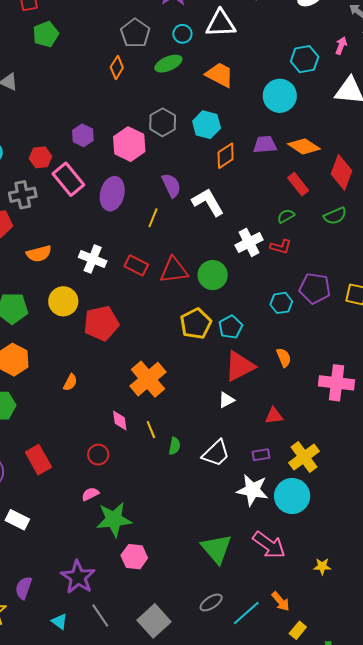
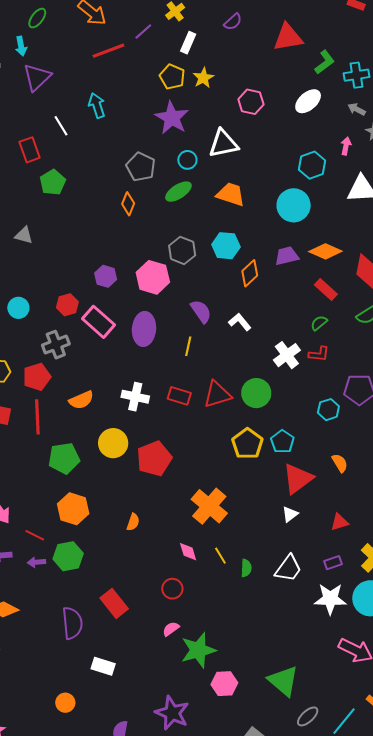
white L-shape: (208, 202) -> (240, 322), size x0.7
green triangle: (216, 549) -> (283, 681), moved

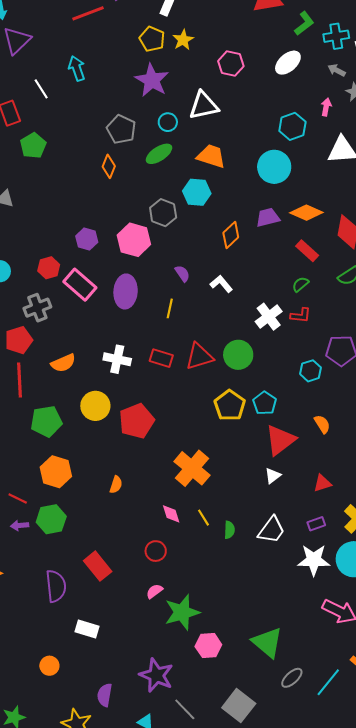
cyan hexagon: (226, 246) -> (197, 192), moved
purple semicircle: (201, 311) -> (182, 273), size x0.7

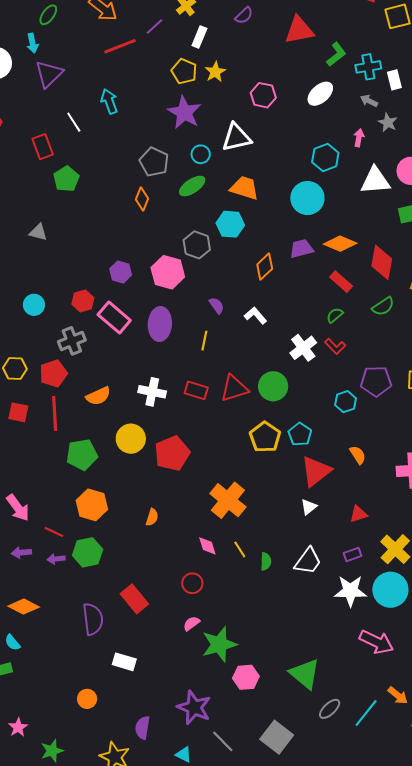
red L-shape: (301, 315) -> (335, 346), turned 40

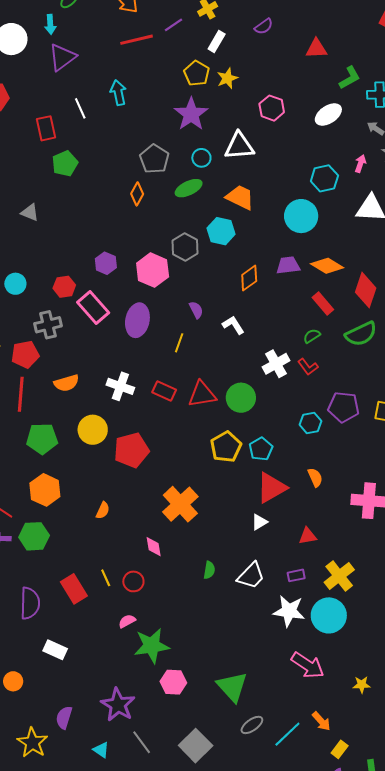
red triangle: (299, 30) -> (316, 49), size x0.7
green semicircle: (383, 306) -> (361, 334), size x1.4
yellow line: (240, 549) -> (106, 578), moved

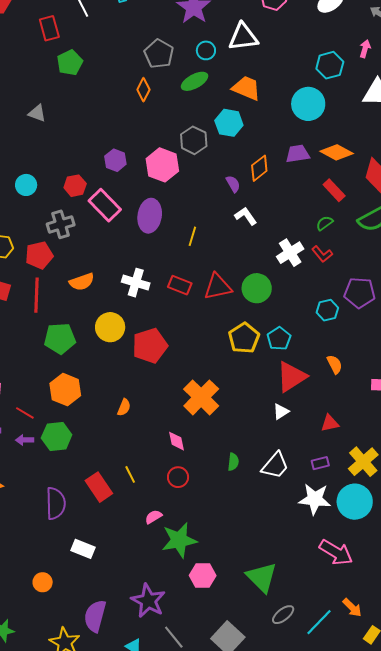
purple semicircle: (196, 310) -> (233, 184), moved
red circle: (133, 581) -> (178, 477), moved
purple semicircle: (64, 717) -> (95, 616), size x1.4

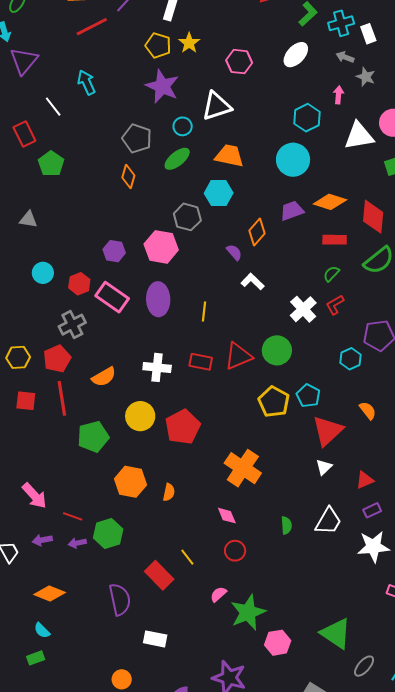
cyan circle: (26, 185) -> (43, 273), moved
red rectangle: (334, 190) -> (335, 240), turned -35
red L-shape: (322, 254) -> (335, 305), turned 110
orange hexagon: (65, 390) -> (130, 482), moved
red triangle: (330, 423) -> (365, 480), moved

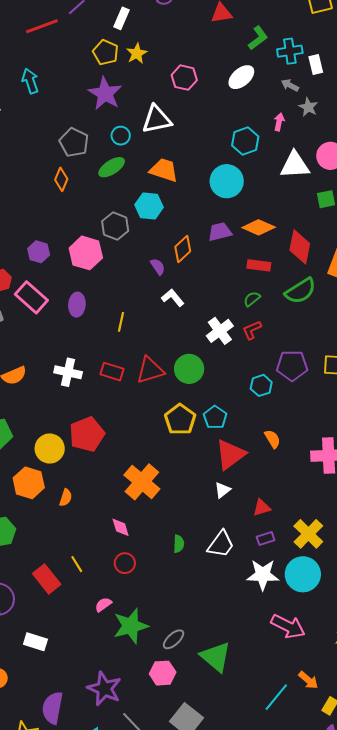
purple ellipse: (158, 299) -> (77, 305), size x0.7
yellow circle: (140, 416) -> (50, 449), moved
pink hexagon: (278, 643) -> (163, 673), moved
gray ellipse: (364, 666) -> (174, 639), moved

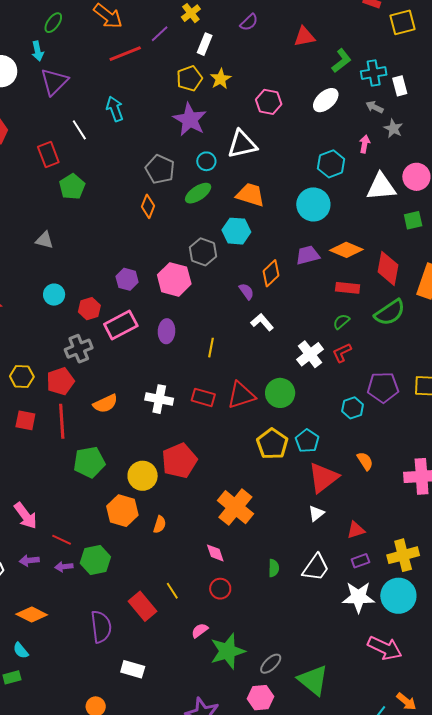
yellow pentagon: (106, 52) -> (189, 78), turned 30
pink rectangle: (31, 297) -> (121, 325), turned -68
yellow cross: (308, 534) -> (403, 555), turned 32

